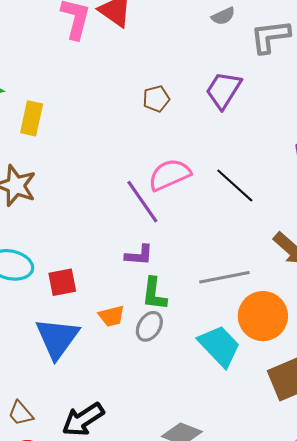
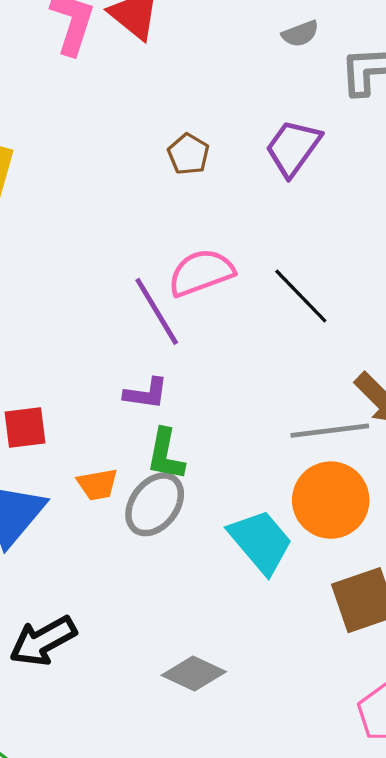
brown pentagon: (156, 99) -> (188, 154), turned -30
gray line: (224, 277) -> (330, 431), moved
gray ellipse: (149, 326) -> (155, 504), size x1.4

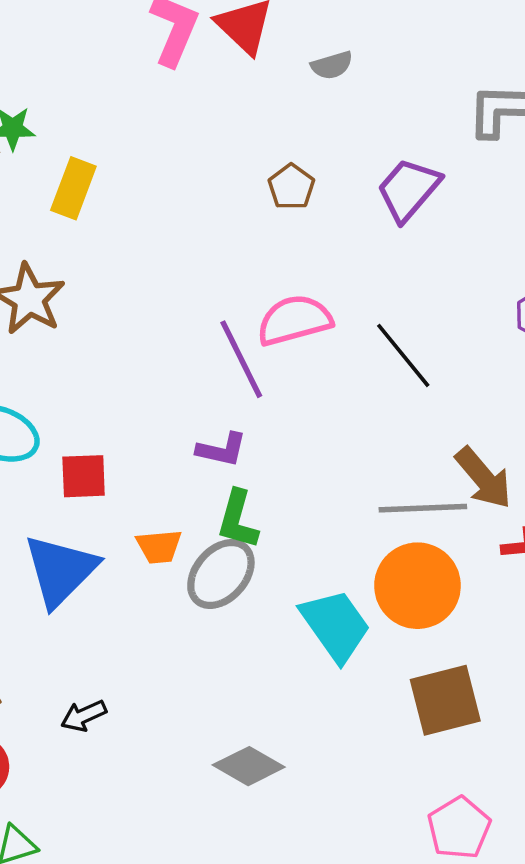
gray semicircle: (300, 34) -> (332, 65), moved
black arrow: (43, 641) -> (84, 716), size x0.6

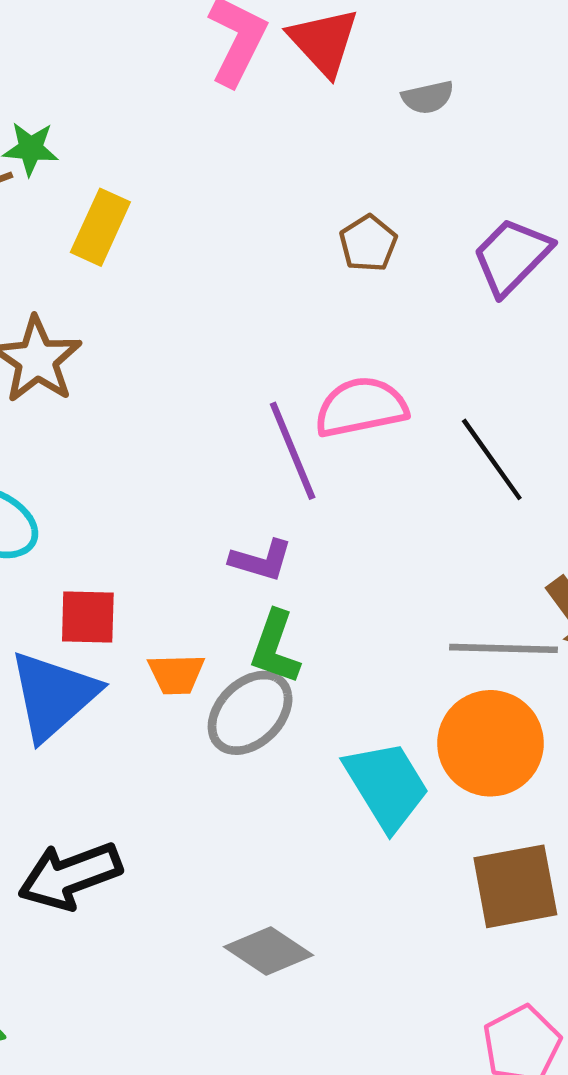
red square: (84, 476) -> (88, 617), moved
black arrow: (84, 716) -> (70, 876), size x1.8

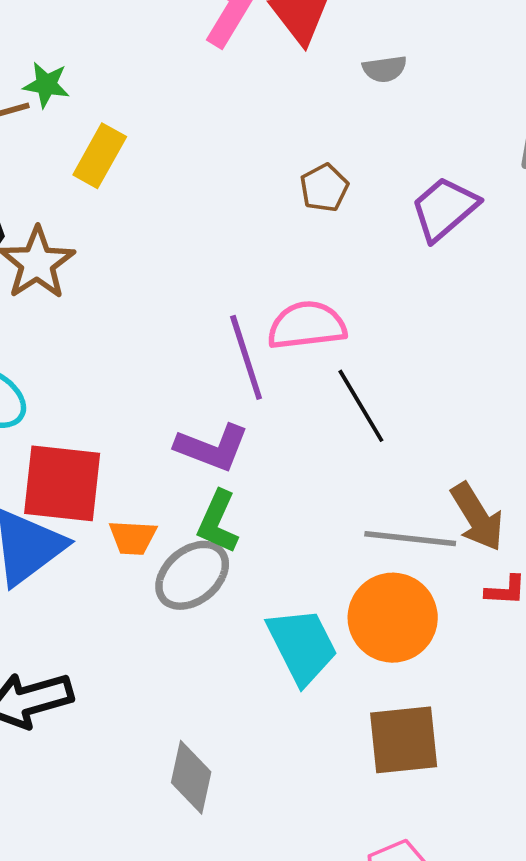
black line: (492, 459) -> (361, 406), moved
purple L-shape: (261, 560) -> (212, 448), size x1.4
red square: (88, 617) -> (62, 483), size x1.6
gray diamond: (268, 951) -> (191, 777), turned 64

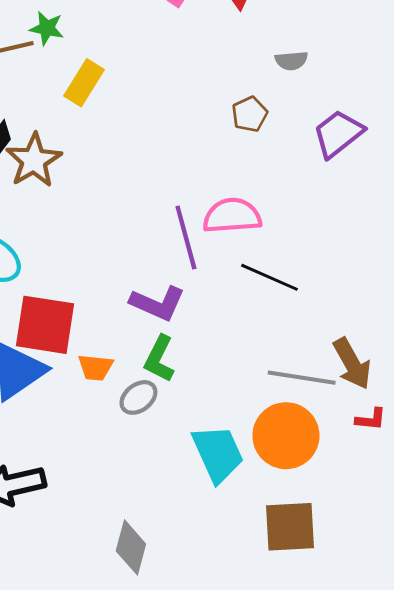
gray semicircle: (385, 69) -> (291, 61), moved
black line: (361, 406) -> (269, 277), turned -38
gray ellipse: (192, 575) -> (138, 397), size x0.7

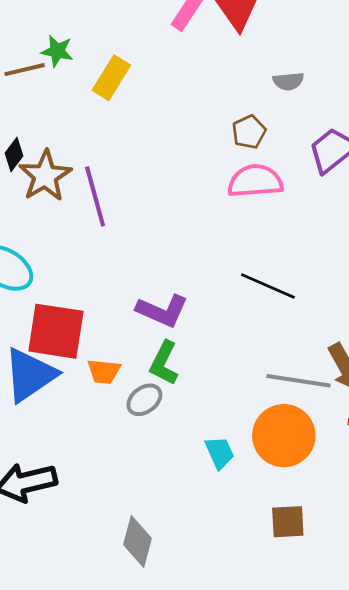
yellow rectangle: (84, 83) -> (111, 78), moved
pink semicircle: (232, 216) -> (255, 181), moved
purple line: (186, 237) -> (95, 196), moved
cyan trapezoid: (218, 454) -> (219, 453), size x0.6
brown square: (290, 527) -> (288, 522), size x0.7

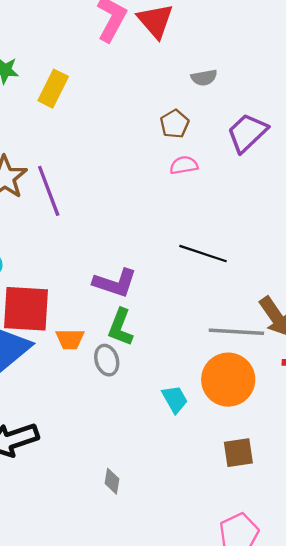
pink semicircle: (255, 181) -> (184, 165), size x0.6
gray ellipse: (144, 400) -> (107, 360), turned -64
gray diamond: (138, 541) -> (112, 481), size x0.6

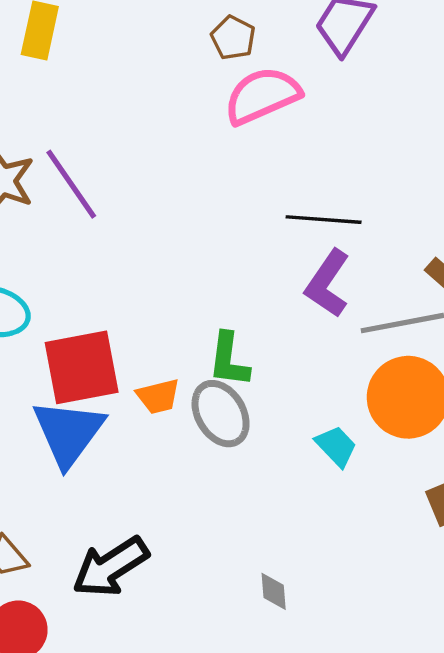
pink semicircle: (184, 165) -> (262, 96), size x1.8
purple L-shape: (115, 283) -> (328, 284), moved, turned 120
gray ellipse: (107, 360) -> (221, 414), size x1.4

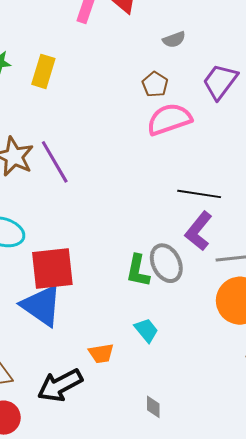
orange trapezoid: (158, 396) -> (101, 353), moved
gray ellipse: (221, 414) -> (166, 263), moved
blue triangle: (68, 433) -> (42, 306), turned -36
cyan trapezoid: (336, 446) -> (146, 330), moved

